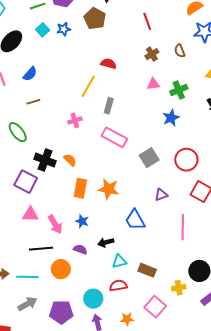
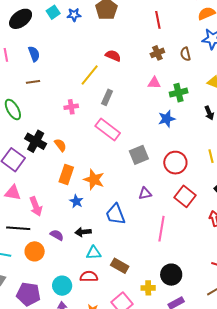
blue semicircle: (30, 74) -> (34, 54), turned -70
blue star: (82, 221) -> (76, 201), moved

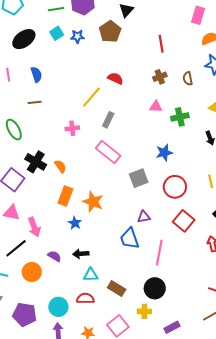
blue star: (167, 119) -> (164, 153), moved
blue trapezoid: (115, 214) -> (130, 239), moved
black line: (18, 228) -> (16, 248), turned -45
black circle: (171, 275) -> (155, 288), moved

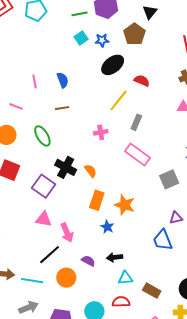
black ellipse: (24, 39) -> (113, 65), moved

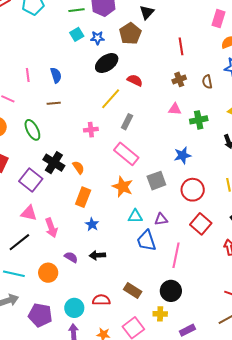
orange star: (125, 205) -> (123, 187), moved
black line: (50, 255) -> (19, 242), moved
cyan triangle: (125, 278) -> (135, 216), moved

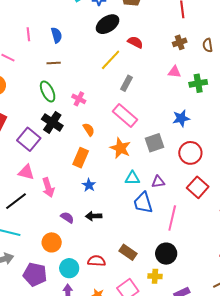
green ellipse: (32, 130) -> (48, 91), moved
pink cross: (91, 130) -> (79, 99), moved, turned 32
orange semicircle: (78, 167) -> (89, 130), moved
orange circle: (48, 273) -> (52, 242), moved

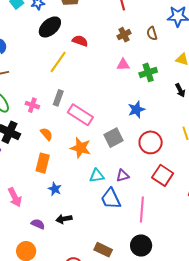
gray rectangle: (126, 83) -> (58, 98), moved

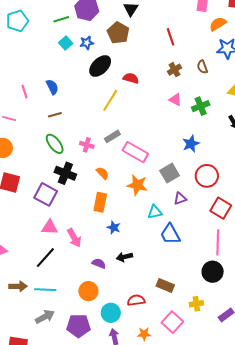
pink triangle: (123, 65) -> (175, 100), turned 32
gray rectangle: (58, 98) -> (112, 136), turned 42
purple triangle: (123, 176) -> (180, 198), moved
pink line: (142, 210) -> (218, 242), moved
black circle: (141, 246) -> (213, 272), moved

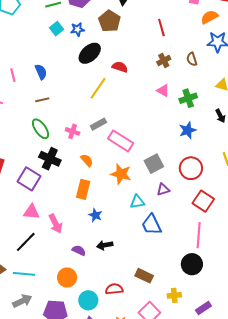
blue star: (191, 144) -> (188, 130), moved

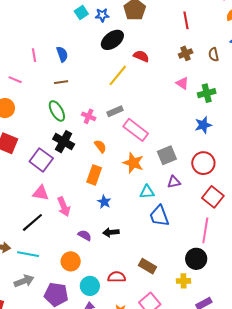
yellow cross: (174, 295) -> (184, 281), moved

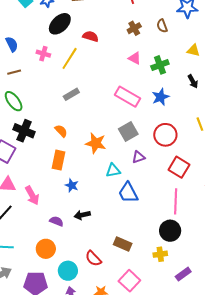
pink cross: (89, 116) -> (43, 54), moved
pink rectangle: (136, 130) -> (127, 97), moved
red semicircle: (117, 277) -> (93, 258), turned -126

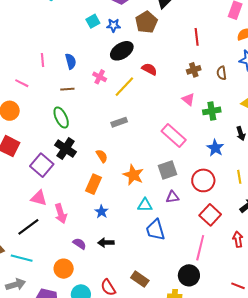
blue star: (161, 97) -> (215, 148), moved, turned -30

